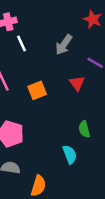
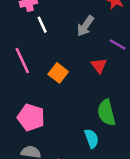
orange square: (37, 90) -> (58, 73), turned -30
green semicircle: (84, 129) -> (106, 113), size x1.5

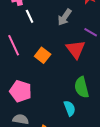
red triangle: (99, 65) -> (76, 49), size x1.5

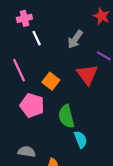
green semicircle: (82, 87) -> (66, 116), moved
pink pentagon: (21, 91) -> (32, 105), moved

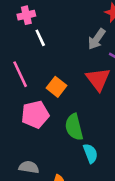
gray arrow: (75, 39) -> (97, 39), moved
pink pentagon: (32, 105) -> (35, 114), turned -30

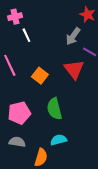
pink pentagon: (35, 114) -> (19, 113), moved
cyan semicircle: (90, 153) -> (59, 140), moved, turned -84

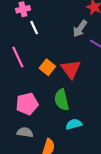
red triangle: (74, 69) -> (71, 69), moved
cyan semicircle: (59, 140) -> (74, 124), moved

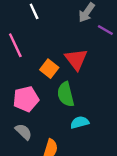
orange square: (47, 67) -> (49, 69), moved
gray semicircle: (25, 132) -> (24, 132), turned 35

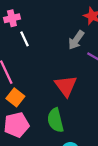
orange square: (49, 69) -> (15, 97), moved

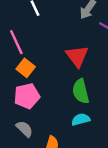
green semicircle: (55, 120) -> (81, 91), moved

